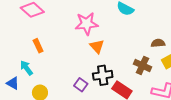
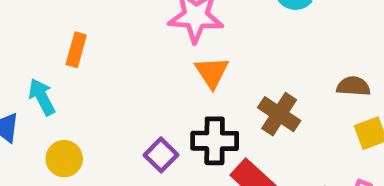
orange rectangle: (38, 46) -> (76, 50), turned 32
brown cross: (142, 65) -> (279, 114), moved

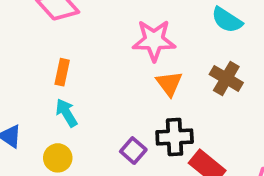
cyan arrow: (42, 97) -> (66, 113), moved
brown cross: (279, 114) -> (226, 78), moved

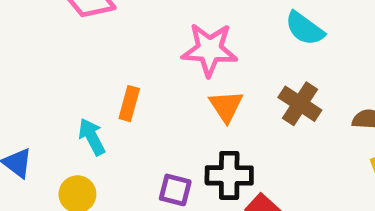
orange rectangle: (62, 72) -> (129, 104), moved
purple square: (133, 151) -> (175, 190), turned -30

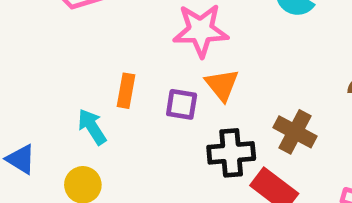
brown cross: (300, 104) -> (295, 132), moved
purple square: (175, 190) -> (182, 104), moved

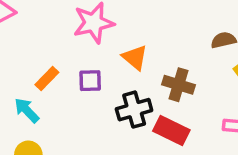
orange triangle: (222, 85) -> (135, 58), moved
orange rectangle: (126, 91) -> (47, 78), turned 45

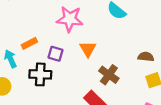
black cross: (134, 110) -> (40, 74), moved

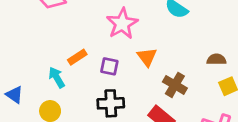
pink star: (70, 19) -> (122, 24), turned -30
black cross: (40, 74) -> (111, 103), moved

